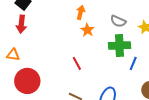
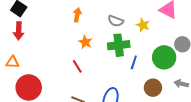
orange star: (87, 30) -> (85, 42), moved

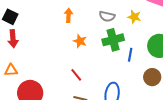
red line: (77, 66) -> (76, 75), moved

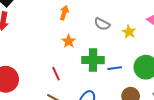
green cross: (113, 40) -> (93, 60), moved
blue line: (130, 55) -> (115, 68), turned 56

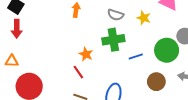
orange star: (69, 41) -> (86, 54), moved
green cross: (93, 60) -> (113, 40), moved

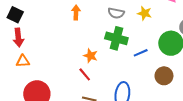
green cross: (113, 40) -> (116, 38), turned 30
orange triangle: (12, 61) -> (23, 61), moved

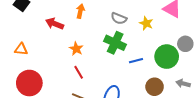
red arrow: (18, 38) -> (55, 24), moved, turned 108
orange star: (91, 56) -> (76, 49), moved

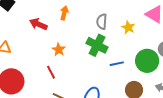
gray semicircle: (119, 18) -> (102, 22), turned 70
red line: (79, 72) -> (51, 72), moved

